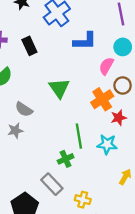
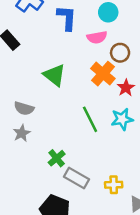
blue L-shape: (85, 41) -> (67, 18), turned -70
pink semicircle: (106, 66) -> (97, 37), turned -114
green cross: (66, 159) -> (57, 158), moved

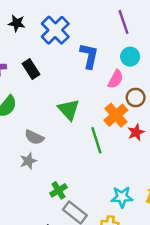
pink semicircle: (97, 37) -> (115, 79), turned -60
green line: (90, 119) -> (96, 140), moved
cyan star: (122, 119) -> (122, 197), moved

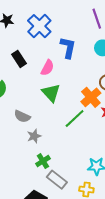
pink semicircle: (115, 79) -> (47, 68), moved
green line: (96, 140) -> (75, 119), turned 65
gray star: (28, 161) -> (34, 136), moved

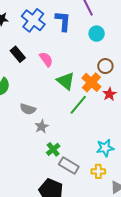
blue L-shape: (68, 47) -> (63, 21), moved
pink semicircle: (47, 68) -> (46, 59), turned -56
green triangle: (51, 93) -> (66, 81), moved

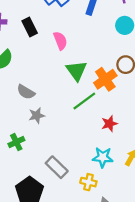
red star: (109, 94) -> (109, 124), moved
green cross: (53, 149) -> (16, 142), moved

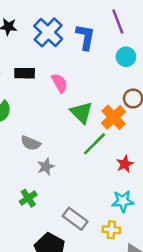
black rectangle: (30, 27) -> (25, 73), turned -54

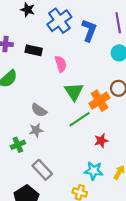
gray semicircle: (31, 143) -> (39, 110), moved
green cross: (28, 198) -> (18, 145), moved
gray rectangle: (75, 219) -> (42, 170), moved

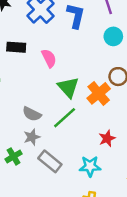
green line: (80, 119) -> (65, 118), moved
gray rectangle: (42, 170) -> (50, 161), moved
cyan star: (94, 171) -> (90, 166), moved

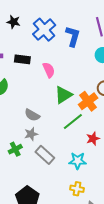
green triangle: (68, 87) -> (63, 95), turned 36
green line: (65, 118) -> (73, 121), moved

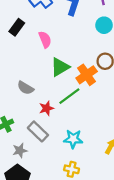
black rectangle: (22, 59) -> (17, 27), turned -63
gray star: (31, 134) -> (20, 151), moved
red star: (93, 139) -> (47, 108), moved

